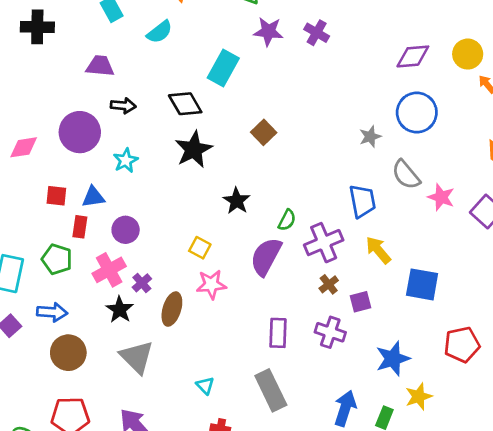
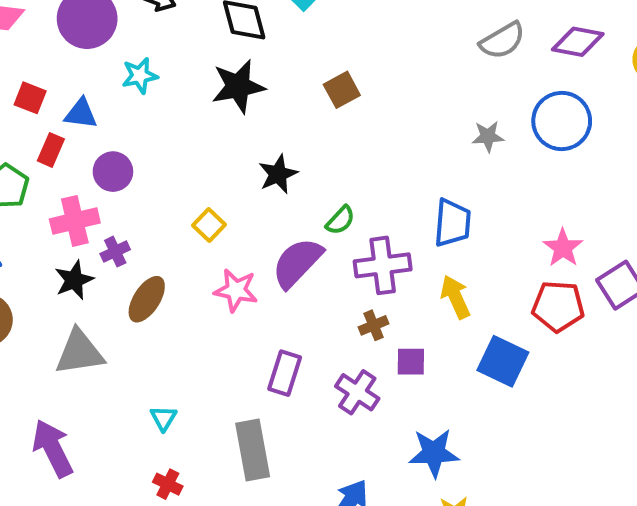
gray semicircle: (406, 175) -> (502, 41), moved, turned -96
pink star: (211, 284) -> (236, 290), moved
red pentagon: (462, 345) -> (558, 306), moved
gray triangle: (137, 357) -> (79, 352), turned 51

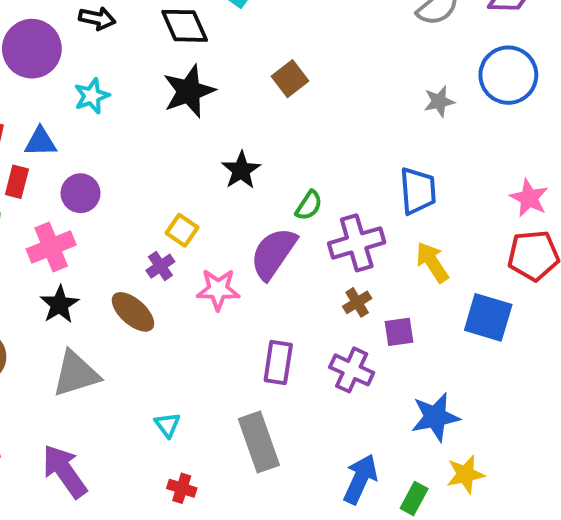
purple cross: (115, 252) -> (160, 266), moved
brown ellipse: (147, 299) -> (133, 312), turned -72

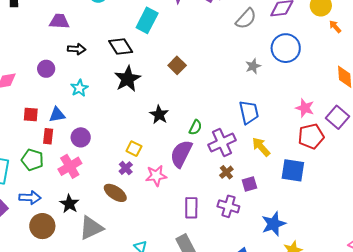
purple circle: (32, 49) -> (46, 69), size x0.6
black star: (59, 304) -> (69, 204), moved

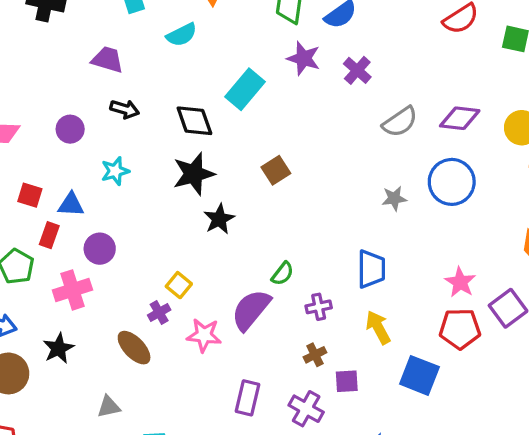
black star: (159, 115) -> (219, 219), moved
purple cross: (222, 143) -> (319, 307), size x0.6
gray triangle: (91, 228) -> (109, 407), moved, size x0.6

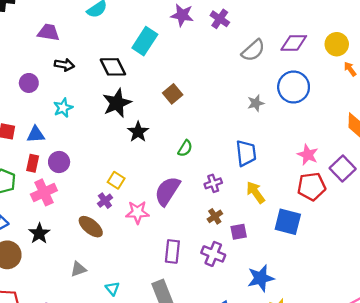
red rectangle: (49, 235) -> (33, 163), moved
green semicircle: (283, 274) -> (185, 148), moved

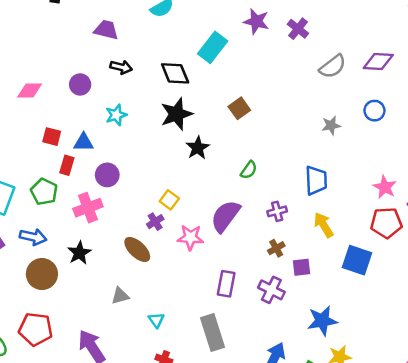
blue circle: (294, 87) -> (374, 111), size x0.6
red rectangle: (33, 163) -> (67, 165), moved

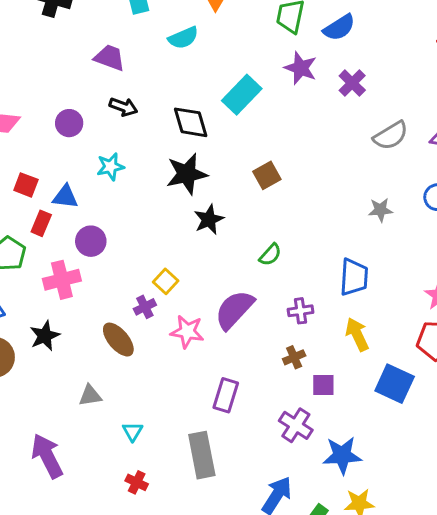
purple cross: (271, 290) -> (296, 425), moved

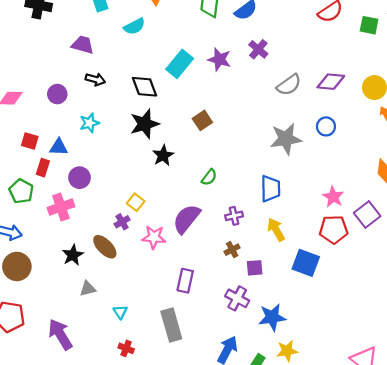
purple star: (301, 68) -> (219, 59), moved
gray star: (380, 210) -> (286, 139), size x1.8
black star: (45, 336) -> (73, 255), moved

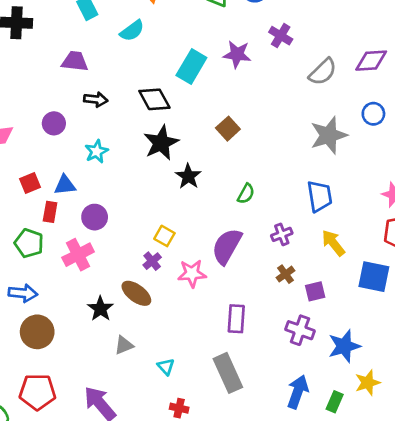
red square: (30, 141) -> (30, 183), turned -30

